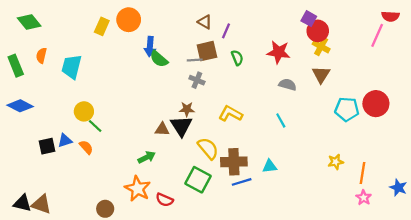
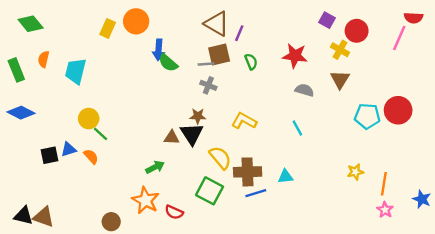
brown triangle: (205, 22) -> (217, 24), size x1.6
red circle: (318, 31) -> (357, 31), moved

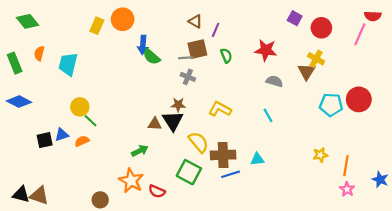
brown triangle: (217, 24) -> (195, 21), size x0.6
yellow cross: (340, 50) -> (316, 59), moved
orange semicircle: (91, 156) -> (82, 141), turned -72

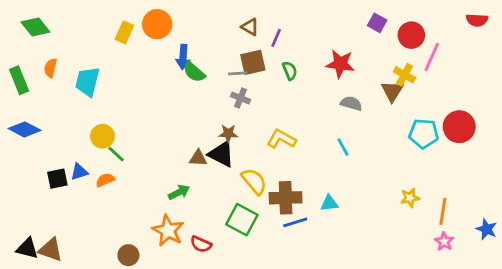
pink line: (360, 34) -> (432, 57), moved
black triangle: (173, 121) -> (221, 154), turned -30

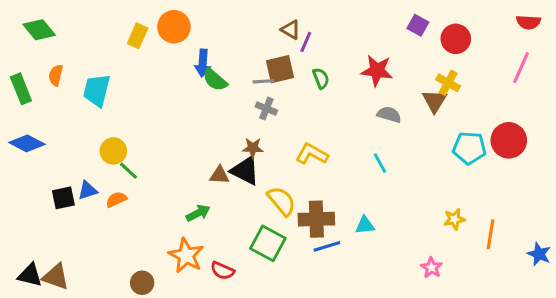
brown triangle: (250, 27) -> (291, 30), moved
pink line: (432, 57) -> (521, 68), moved
pink star: (444, 242) -> (432, 268), moved

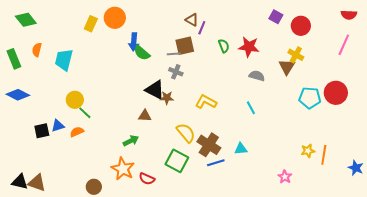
green semicircle: (321, 78) -> (224, 46), moved
black triangle: (245, 171) -> (155, 90), moved
brown cross: (316, 219) -> (209, 145), turned 35
yellow star: (454, 219) -> (308, 151), moved

